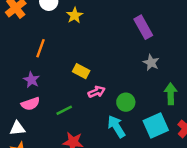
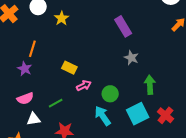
purple star: (31, 80) -> (25, 69), moved
white triangle: (17, 128) -> (34, 119), moved

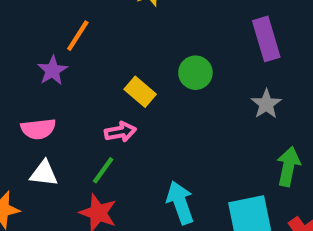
pink arrow: (84, 86) -> (120, 132), moved
green circle: (110, 94) -> (195, 73), moved
green line: (56, 103) -> (103, 170), moved, turned -40

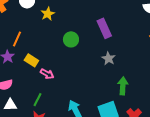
green circle: (195, 73) -> (71, 39), moved
yellow rectangle: (140, 92) -> (31, 60), moved
pink arrow: (120, 132) -> (47, 74), moved, turned 48

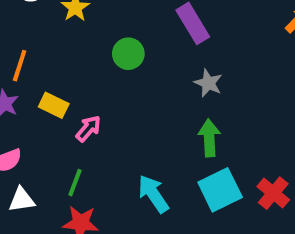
pink arrow: (47, 74) -> (88, 129), turned -72
green arrow: (123, 86) -> (209, 138), moved

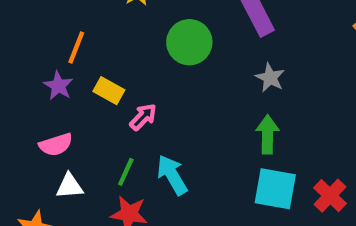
green circle: (128, 54) -> (189, 42), size x1.4
cyan square: (220, 190) -> (275, 189), turned 33
cyan arrow: (153, 194) -> (172, 175), moved

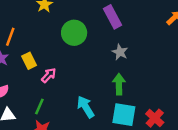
yellow rectangle: (109, 91) -> (29, 61), turned 35
cyan arrow: (172, 175) -> (86, 107), moved

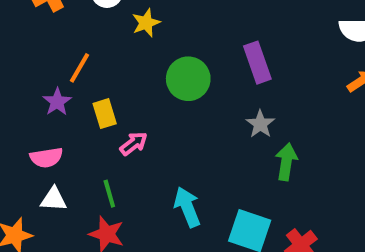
green arrow: (119, 84) -> (286, 162), moved
green line: (39, 107) -> (109, 194), turned -49

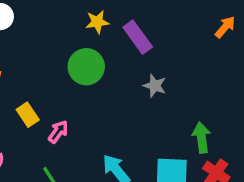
yellow star: (146, 23) -> (97, 22), moved, turned 30
green arrow: (286, 162) -> (202, 138), moved

